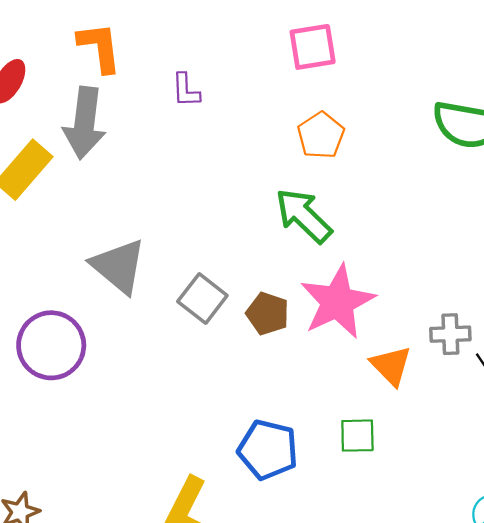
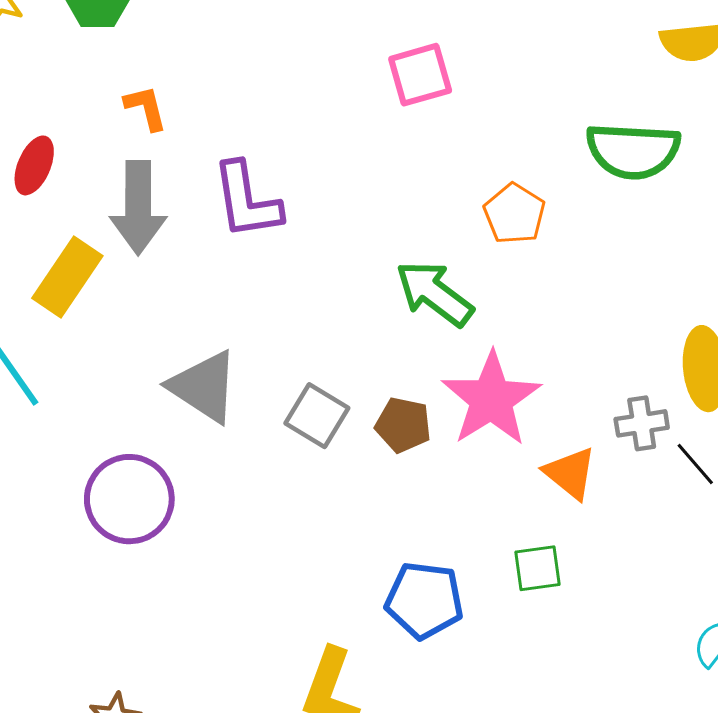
orange L-shape: (100, 47) -> (146, 108), size x0.7
purple L-shape: (186, 90) -> (247, 201), moved, size x1.8
orange pentagon: (321, 135) -> (514, 214), moved

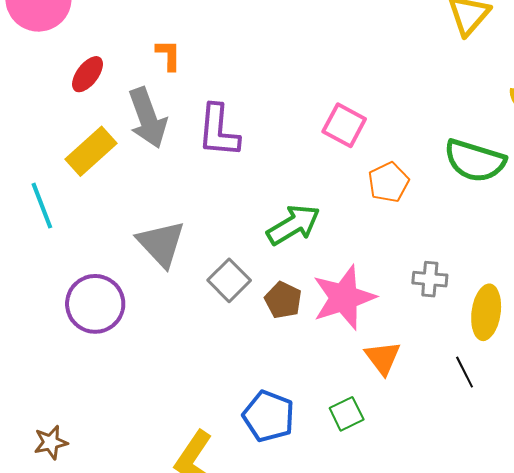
pink square: (420, 75) -> (344, 125), moved, turned 30
gray arrow: (138, 208) -> (148, 118), turned -34
green arrow: (434, 293) -> (293, 225), moved, turned 98
gray cross: (642, 423) -> (430, 279), moved
green square: (538, 568) -> (347, 414), turned -32

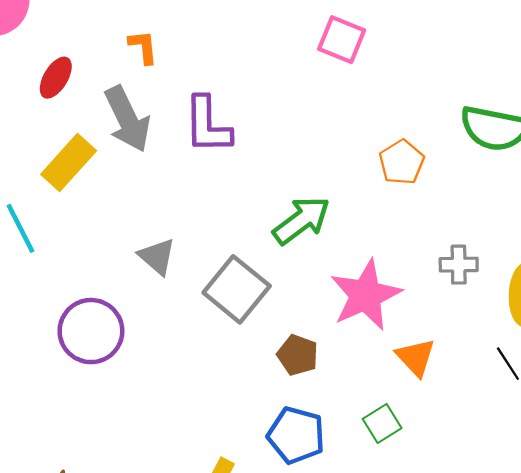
pink square: (344, 125) -> (342, 40), moved
gray triangle: (161, 244) -> (157, 257), size x0.7
gray square: (229, 280) -> (237, 289), size x1.4
brown pentagon: (283, 300) -> (298, 355), moved

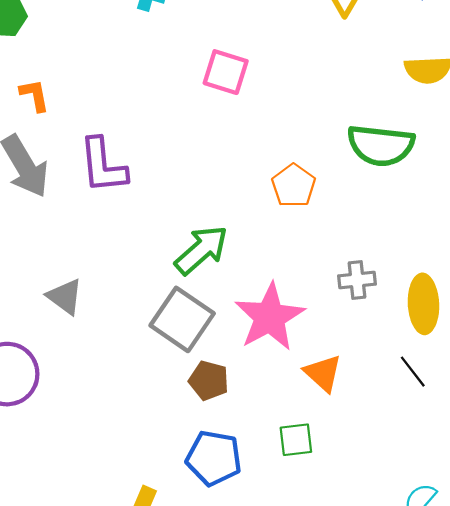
gray square: (237, 289) -> (182, 319), moved
green square: (382, 423) -> (296, 440), turned 30

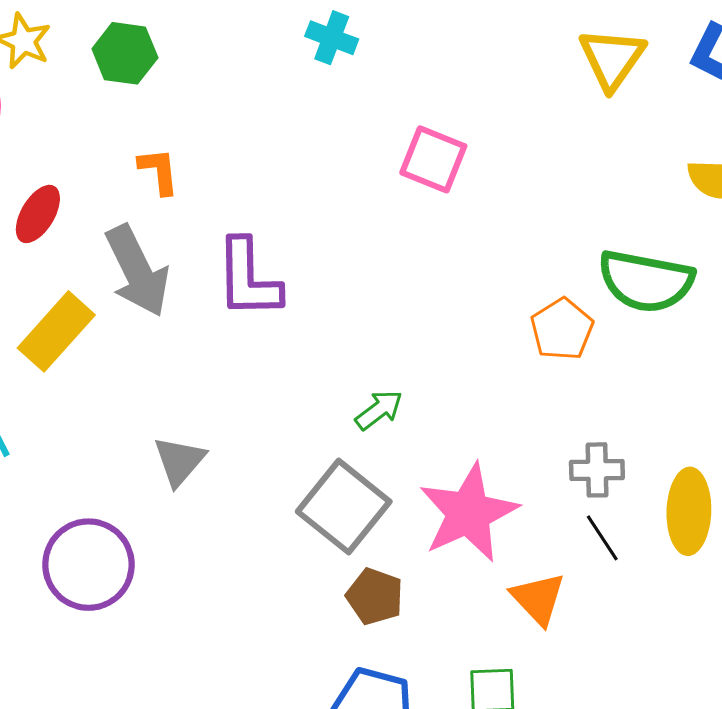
orange pentagon: (294, 186) -> (562, 329), moved
green arrow: (201, 250) -> (379, 410), size x0.6
gray triangle: (65, 297) -> (179, 461), turned 30
black line: (413, 372) -> (602, 538), moved

